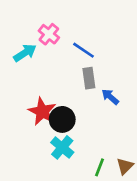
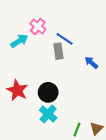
gray rectangle: (89, 78) -> (58, 51), moved
blue arrow: (110, 97) -> (91, 63), moved
red star: (42, 111) -> (17, 90), moved

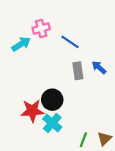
pink cross: (38, 26) -> (41, 29), turned 35
gray rectangle: (58, 51) -> (78, 71), moved
red star: (17, 90) -> (32, 111), moved, turned -30

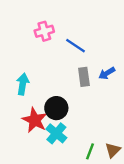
cyan arrow: (21, 44) -> (23, 84), moved, turned -48
blue arrow: (99, 67) -> (107, 73), turned -72
red star: (32, 111) -> (35, 120), turned 30

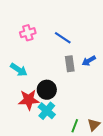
pink cross: (44, 31) -> (28, 33), moved
cyan arrow: (23, 84) -> (19, 70), turned 114
red star: (35, 120) -> (29, 100), turned -30

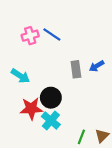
blue line: (63, 38) -> (52, 35), moved

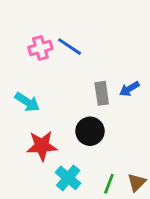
black circle: (51, 98) -> (90, 131), moved
cyan cross: (51, 121) -> (68, 178), moved

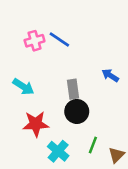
blue arrow: (129, 89) -> (110, 75), turned 63
gray rectangle: (102, 93) -> (73, 89), moved
green line: (109, 184) -> (93, 145), moved

